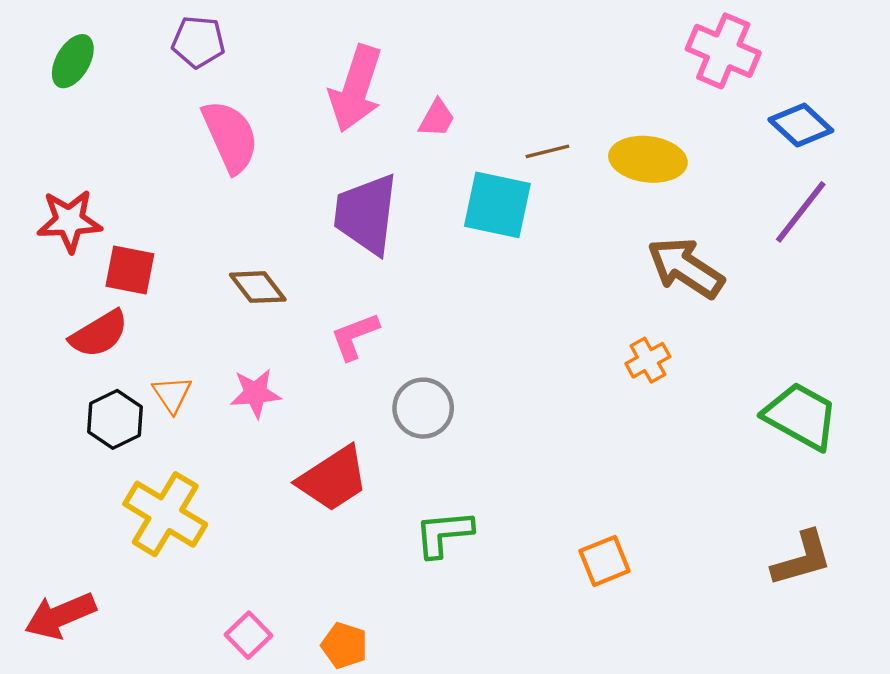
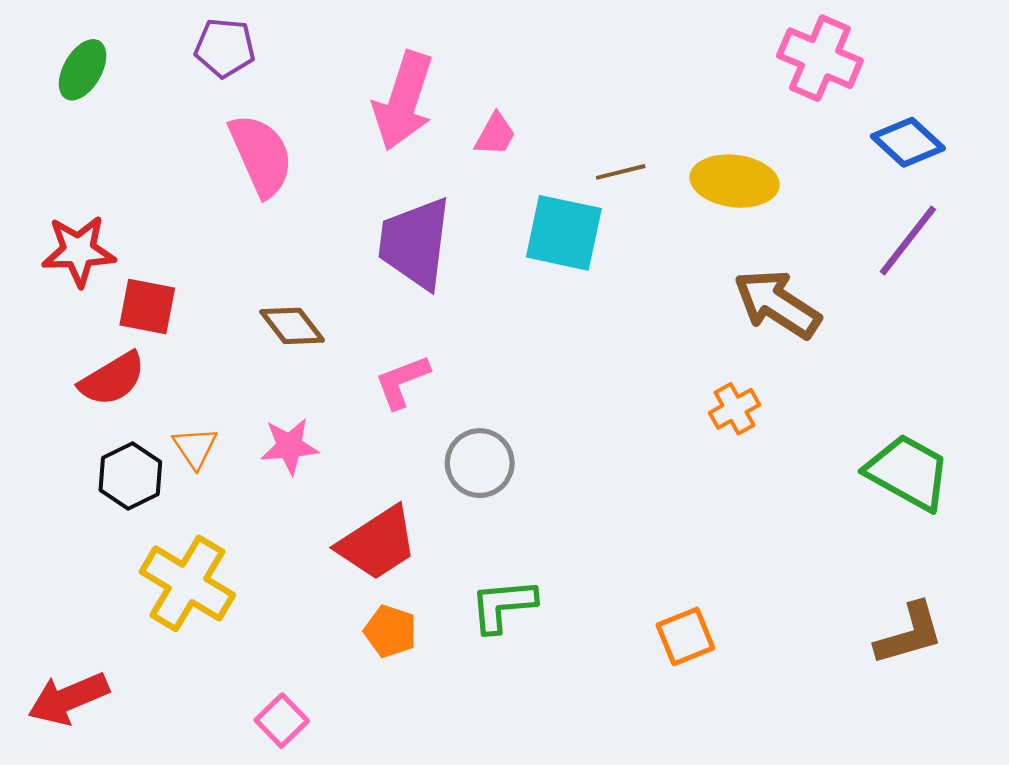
orange pentagon: (344, 645) -> (390, 631), moved

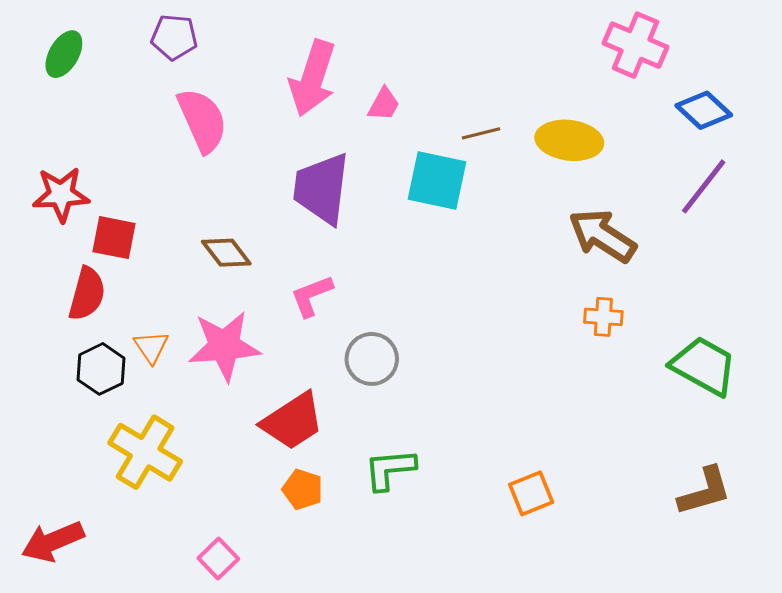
red semicircle: (112, 379) -> (87, 294), turned -44
orange cross: (735, 409) -> (603, 317), moved, turned 33
pink star: (290, 446) -> (224, 346), size x1.6

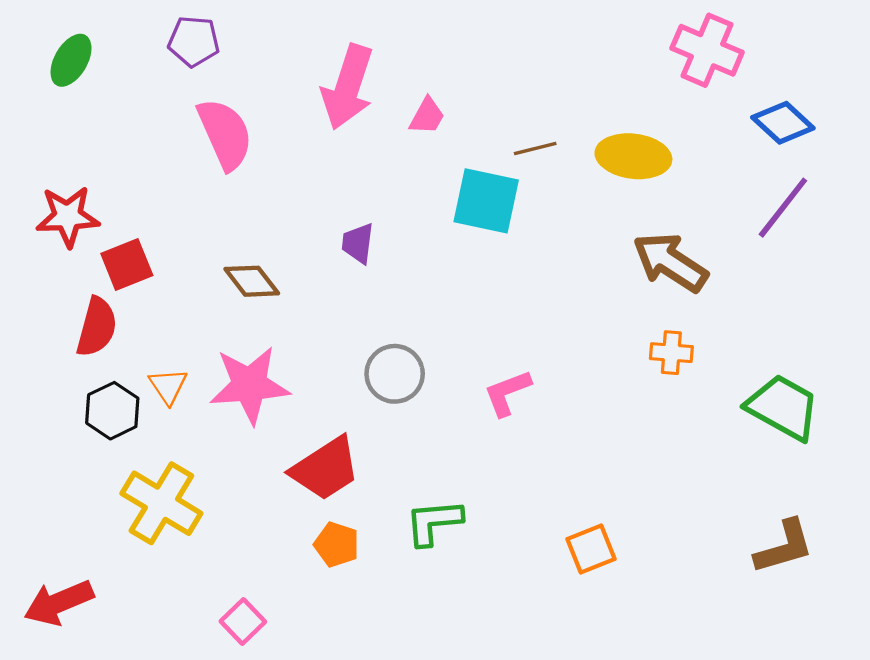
purple trapezoid: (322, 188) -> (358, 243), moved, size x0.5
red square: (114, 238) -> (127, 264), turned -33
pink L-shape: (312, 296) -> (507, 393), moved
gray circle: (372, 359) -> (395, 374), moved

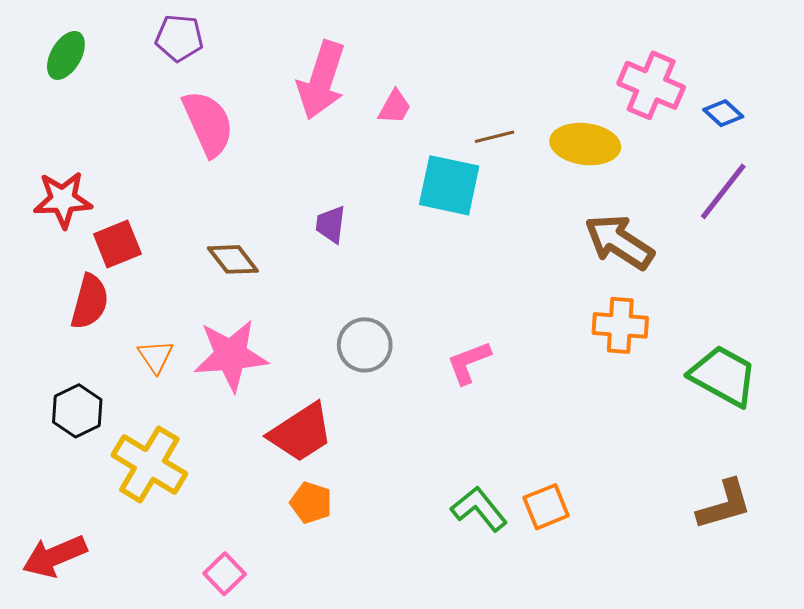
pink cross: (707, 50) -> (651, 85), moved
blue diamond: (783, 123) -> (723, 113), size x0.7
orange cross: (671, 353) -> (620, 325), size x1.4
black hexagon: (112, 411) -> (77, 411), moved
green L-shape: (434, 522) -> (479, 509), moved, turned 56

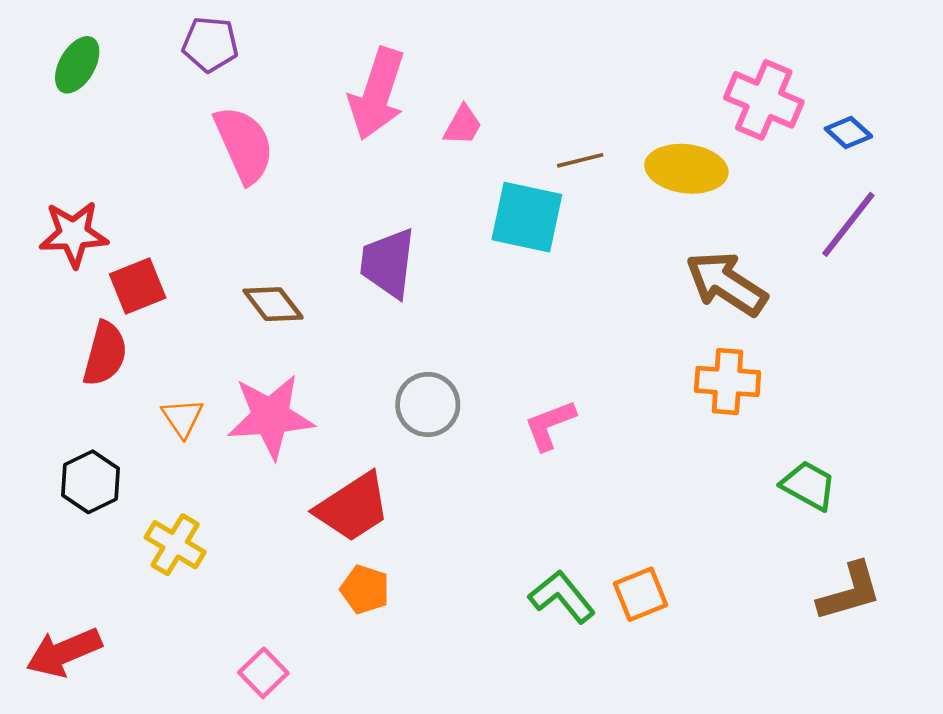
purple trapezoid: (331, 224) -> (388, 263), size x1.6
green trapezoid: (723, 376) -> (809, 485), moved, size x0.7
yellow cross: (149, 464) -> (175, 545), size x0.7

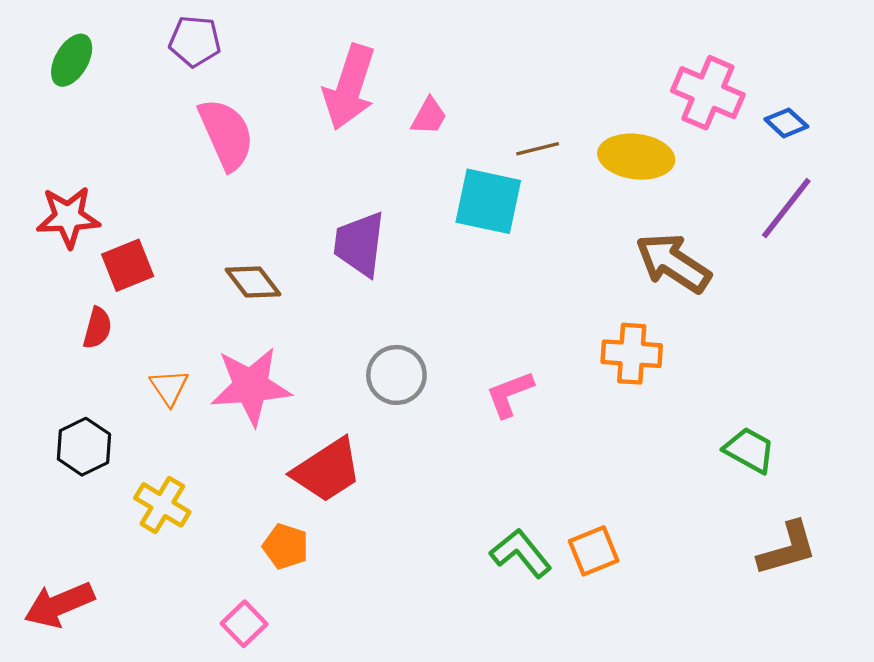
red semicircle: (105, 354) -> (97, 328), size x0.7
orange cross: (728, 382) -> (632, 354), moved
orange pentagon: (365, 589) -> (286, 546), moved

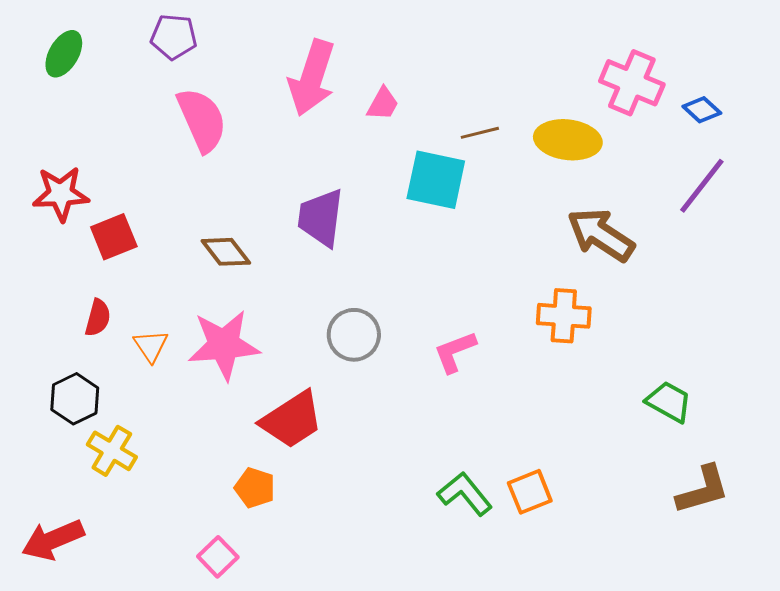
red semicircle: (97, 328) -> (98, 318), moved
yellow cross: (162, 505) -> (112, 451), moved

